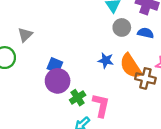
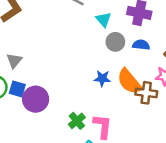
blue square: (55, 65) -> (17, 89), moved
purple circle: (58, 81) -> (36, 99), moved

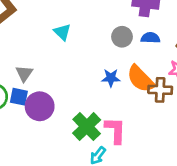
cyan triangle: (104, 20) -> (62, 32), moved
gray triangle: (14, 61) -> (24, 73), moved
green cross: (77, 121) -> (87, 127), size x1.5

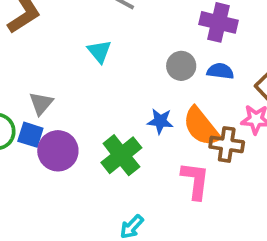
green cross: (87, 127) -> (121, 155), moved
pink L-shape: (115, 130) -> (195, 181), moved

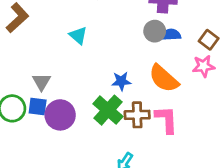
gray circle: (181, 66) -> (155, 31), moved
blue star: (160, 121) -> (121, 81), moved
brown cross: (227, 144) -> (137, 115), moved

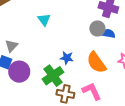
brown cross: (137, 115) -> (65, 94), moved
pink L-shape: (166, 120) -> (92, 91), turned -35

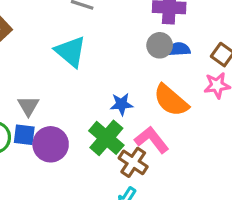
cyan triangle: (44, 20) -> (71, 51), size x1.5
pink L-shape: (92, 91) -> (152, 140), moved
brown cross: (65, 94) -> (133, 162), turned 36

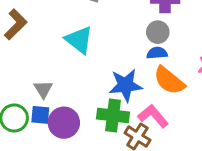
blue semicircle: (179, 49) -> (157, 53), moved
blue star: (121, 104) -> (126, 85), size x1.6
green cross: (106, 138) -> (113, 116), turned -32

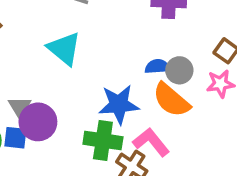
gray circle: (158, 32) -> (179, 70), moved
purple circle: (64, 123) -> (38, 122), moved

